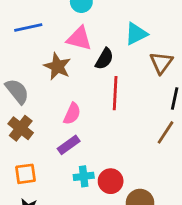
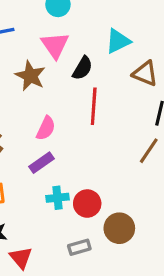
pink triangle: (79, 38) -> (55, 45), turned 40
brown triangle: (161, 63) -> (145, 74), turned -45

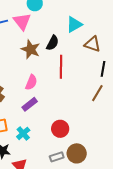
pink triangle: (55, 45) -> (22, 21), moved
brown star: (30, 76) -> (31, 49), moved
cyan cross: (58, 198) -> (23, 133), moved, turned -32
brown circle: (119, 228) -> (77, 153), moved

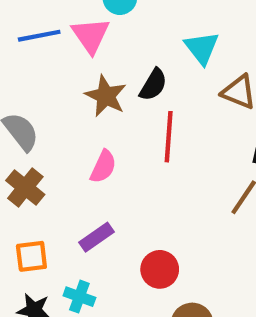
cyan triangle: (74, 24) -> (202, 48), turned -42
purple rectangle: (30, 104) -> (96, 237), moved
cyan cross: (23, 133) -> (79, 297), moved, turned -32

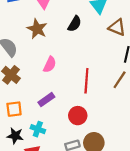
brown star: (106, 96) -> (37, 29), moved
red line: (169, 137) -> (86, 81), moved

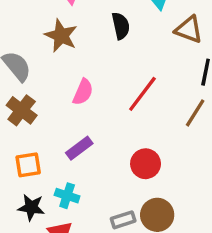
black semicircle: (75, 24) -> (121, 26), turned -42
red line: (86, 81) -> (142, 94), moved, turned 35
red circle: (78, 116) -> (146, 164), moved

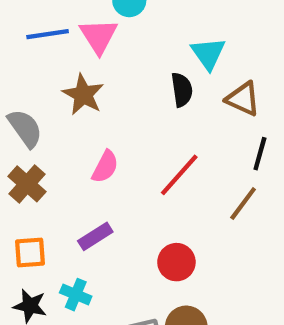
black semicircle: (121, 26) -> (182, 90), moved

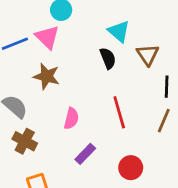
brown triangle: (243, 99) -> (148, 55), turned 45
red line: (179, 175) -> (119, 112), turned -44
purple rectangle: (95, 236) -> (85, 154), moved

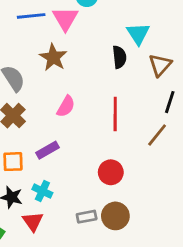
purple rectangle: (85, 154) -> (47, 150), moved

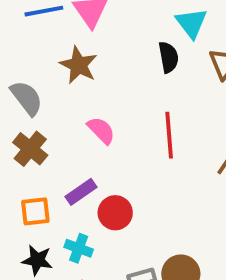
pink semicircle: (66, 106) -> (101, 130), turned -70
red circle: (111, 172) -> (115, 213), moved

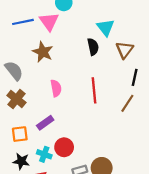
pink semicircle: (101, 130) -> (56, 88), turned 35
red circle: (115, 213) -> (64, 147), moved

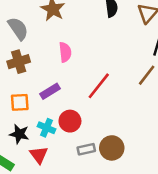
red line: (94, 90) -> (99, 86), moved, turned 40
brown cross: (16, 99) -> (19, 62), turned 30

